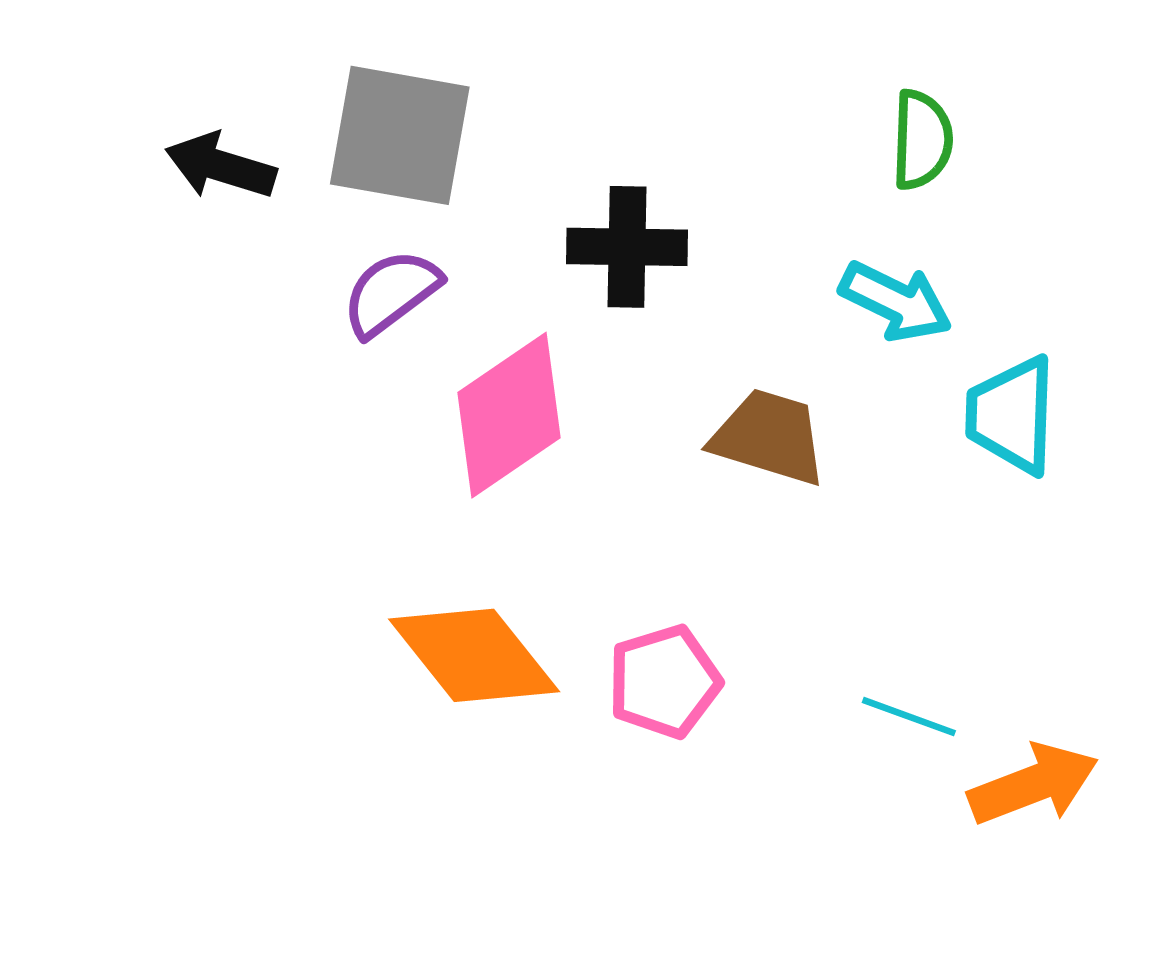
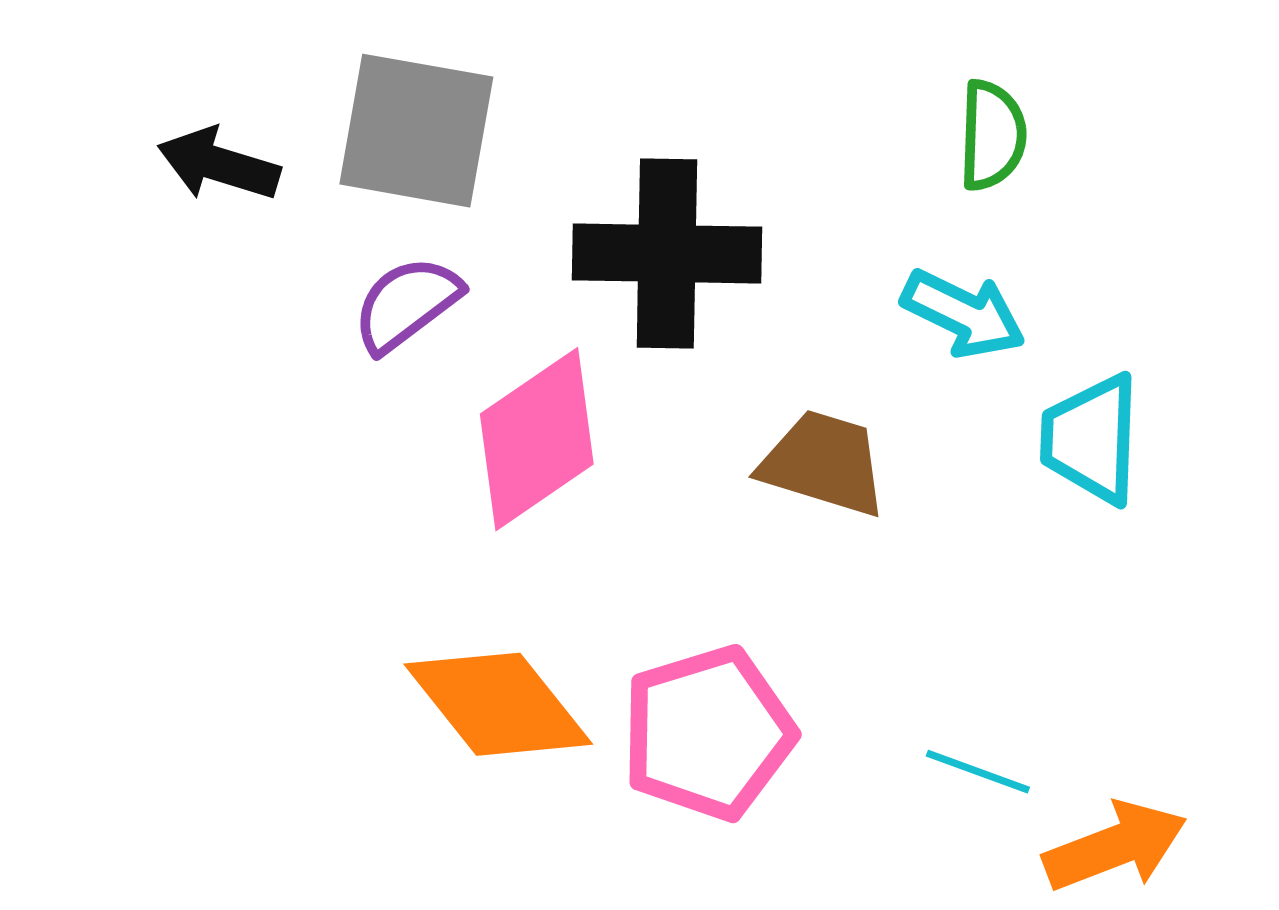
black cross: (627, 247) -> (667, 253), size x1.4
pink pentagon: (664, 682) -> (708, 733), size x1.4

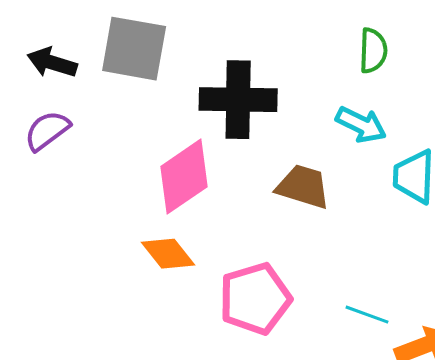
purple semicircle: (407, 304) -> (47, 131), moved
orange diamond: (498, 704) -> (168, 254), moved, size x0.7

